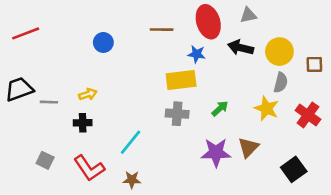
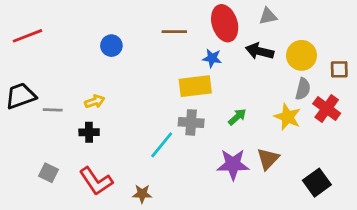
red cross: (308, 115) -> (327, 108), moved
cyan line: (131, 142) -> (162, 145), moved

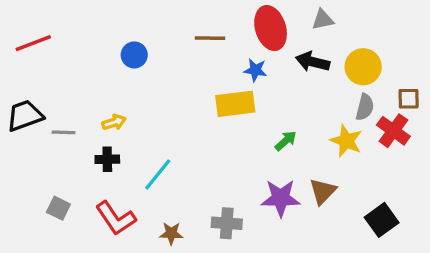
brown square: (339, 69) -> (409, 99), moved
gray cross: (191, 122) -> (227, 223), moved
cyan line: (162, 145) -> (158, 174), moved

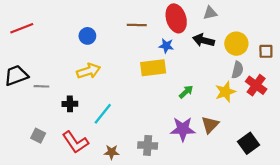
brown square: (409, 99) -> (266, 51), moved
yellow arrow: (114, 122) -> (89, 71), moved, size x1.5
yellow star: (346, 141) -> (225, 92), turned 30

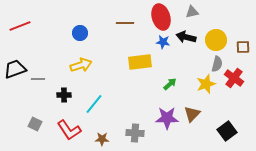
blue star: (166, 46) -> (163, 42), moved

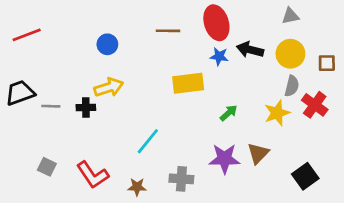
gray triangle: (192, 12) -> (290, 16), moved
black cross: (64, 95) -> (86, 108), moved
cyan line: (94, 104) -> (148, 141), moved

